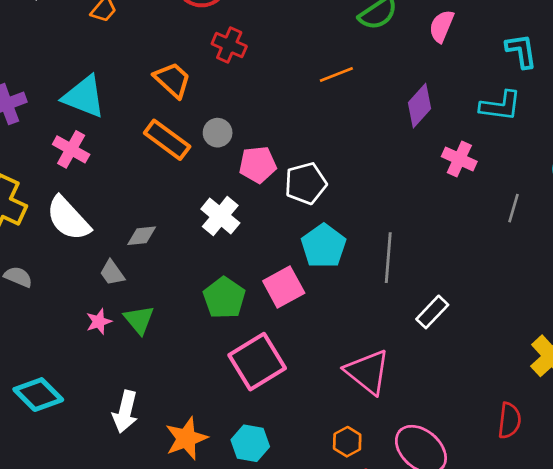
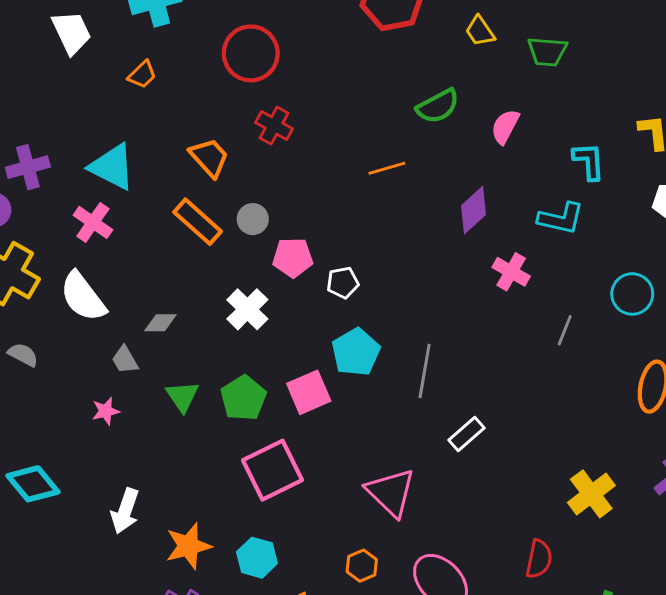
white pentagon: (306, 183) -> (343, 283), size x0.7
green triangle: (139, 320) -> (182, 396), moved

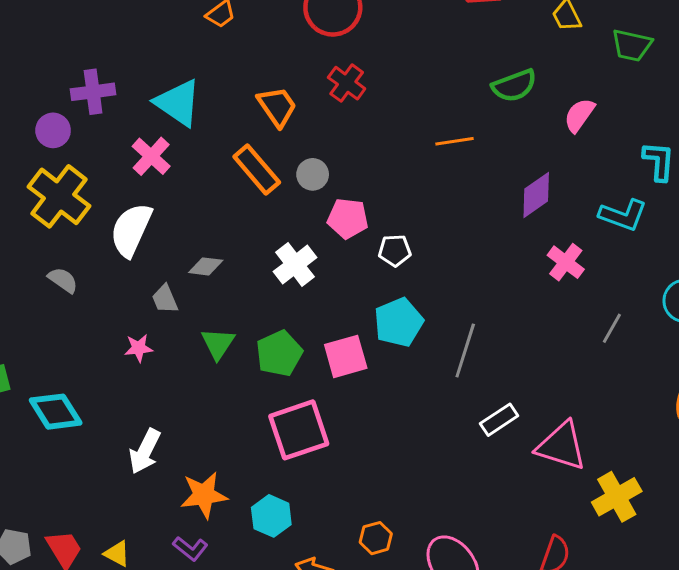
white semicircle: (83, 297) -> (131, 230), turned 54
pink triangle: (391, 492) -> (561, 446), moved, turned -34

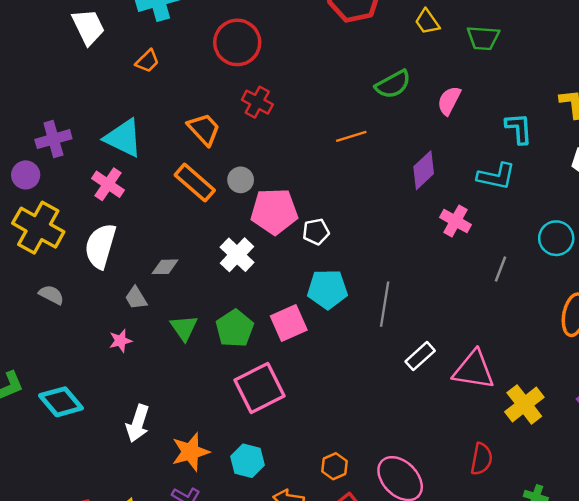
pink pentagon: (348, 218) -> (274, 211), size x1.4
cyan pentagon: (399, 322) -> (327, 289), turned 30

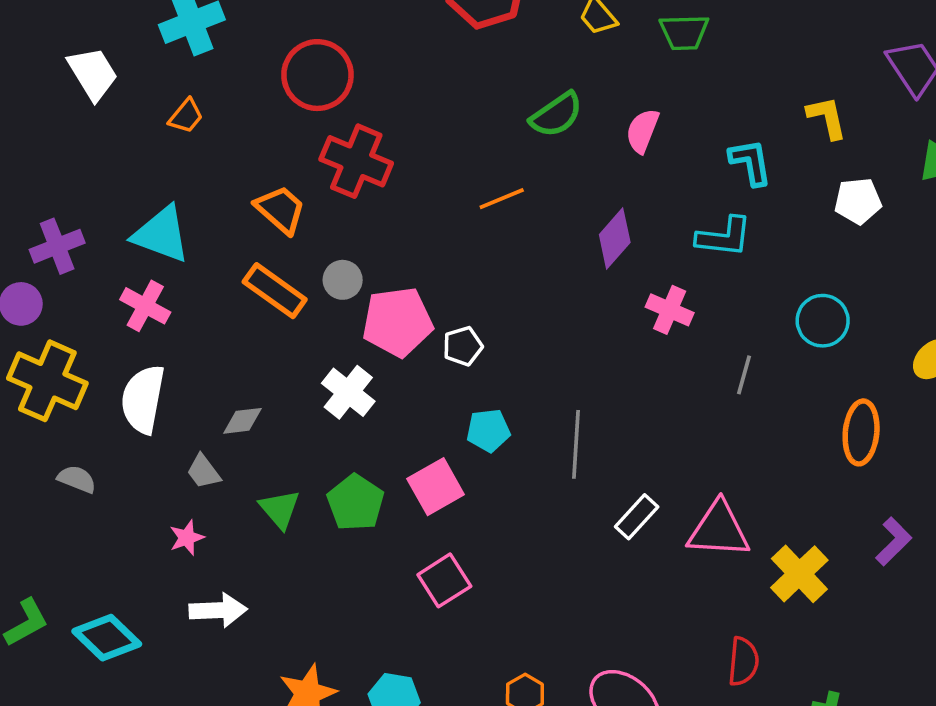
red cross: (257, 102) -> (356, 161), size x1.5
cyan pentagon: (327, 289) -> (488, 430), size x0.7
pink square: (260, 388) -> (444, 580), moved, size x0.7
white arrow: (138, 423) -> (218, 610), moved, turned -105

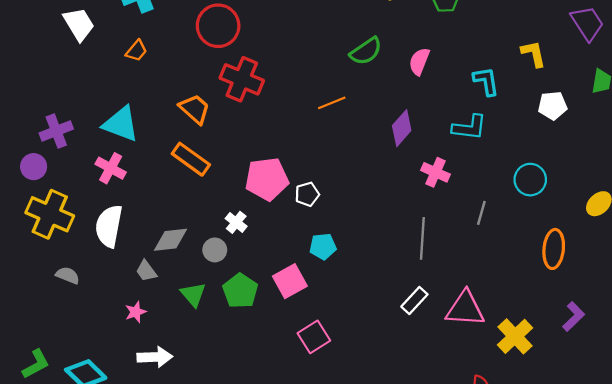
gray circle: (343, 280) -> (215, 250), moved
white cross: (348, 392) -> (236, 222), size x0.7
gray diamond: (243, 421) -> (171, 240), size x1.4
gray line: (576, 444) -> (422, 238), moved
pink square: (444, 580) -> (314, 337), moved

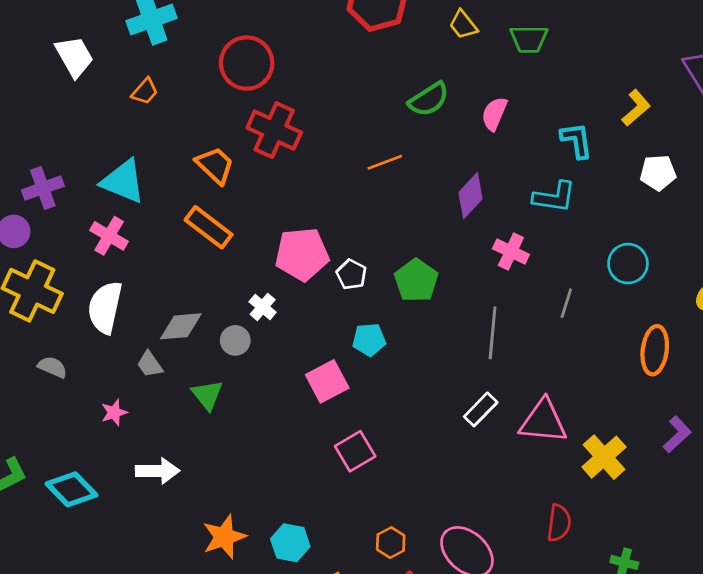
yellow L-shape: (534, 54) -> (636, 108), turned 60
white pentagon: (307, 194) -> (351, 274), turned -30
green pentagon: (240, 291) -> (416, 281), moved
pink star: (136, 312) -> (114, 412), moved

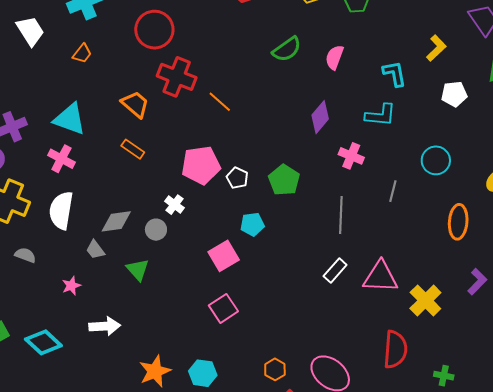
orange line: (385, 162) -> (220, 102), moved, turned 65
orange rectangle: (209, 227) -> (133, 149), size x0.7
pink square: (355, 451) -> (223, 308), moved
red semicircle: (559, 523) -> (395, 349), size x1.4

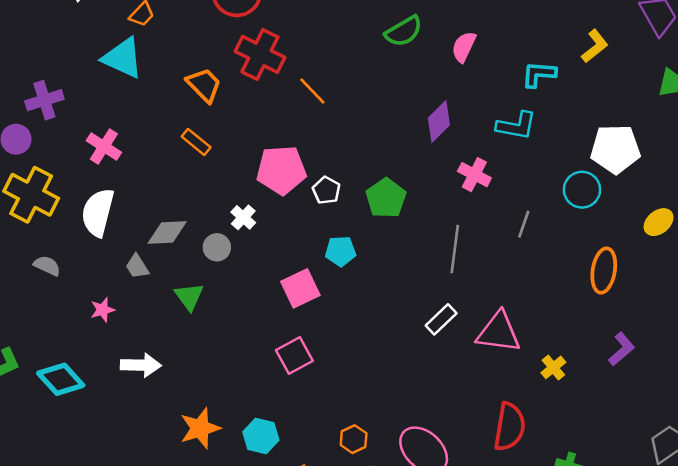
cyan L-shape: (395, 74) -> (539, 74), turned -80
white pentagon: (454, 94) -> (615, 149), moved, size x1.5
cyan triangle: (70, 119) -> (123, 58), moved
yellow cross: (425, 301) -> (553, 367), size x0.6

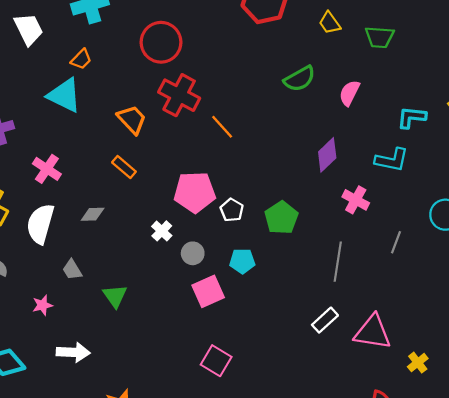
gray diamond: (167, 232) -> (93, 214), moved, size x0.7
gray circle: (217, 247) -> (193, 253), moved
pink square: (294, 356) -> (216, 361), moved, turned -32

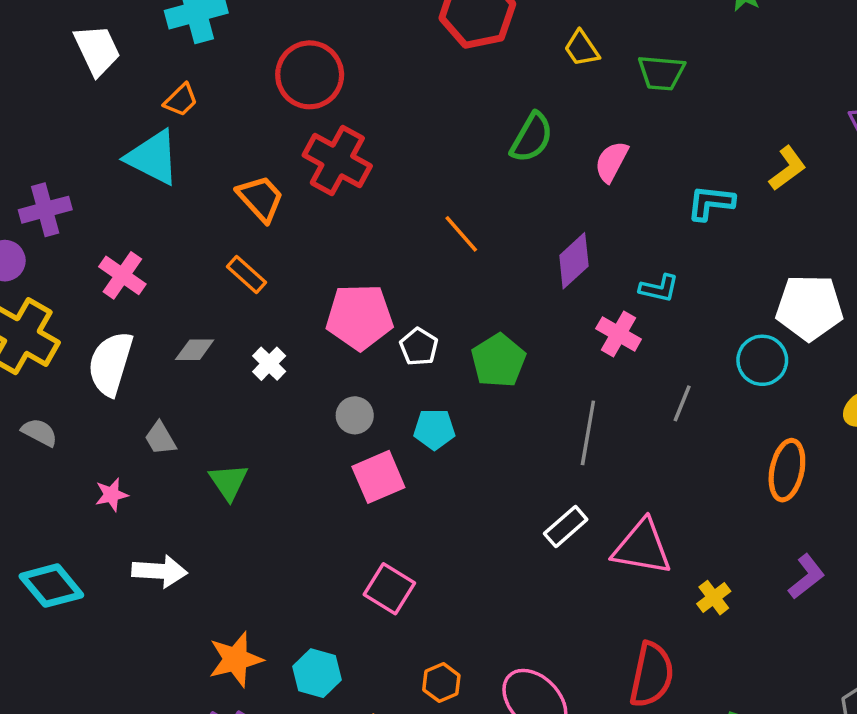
green semicircle: (300, 79) -> (532, 137), turned -32
orange line: (222, 127) -> (461, 234), moved
cyan L-shape: (392, 160) -> (659, 288), moved, size x0.7
white cross: (162, 231) -> (269, 364), moved

